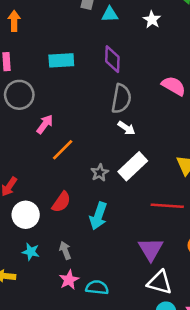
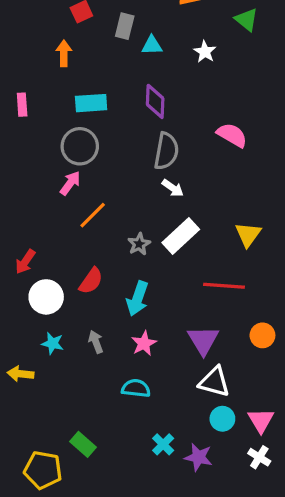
orange arrow: (14, 21) -> (64, 53), moved
gray circle: (19, 95) -> (80, 146), moved
pink star: (69, 280) -> (144, 343), moved

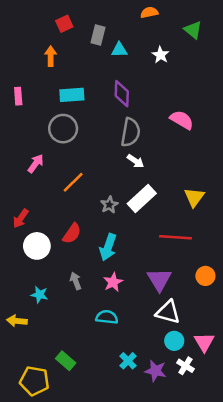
pink arrow: (70, 183) -> (36, 164), moved
cyan star: (53, 343) -> (39, 295), moved
yellow arrow: (20, 374) -> (17, 321), moved
white cross: (259, 457) -> (185, 366), moved

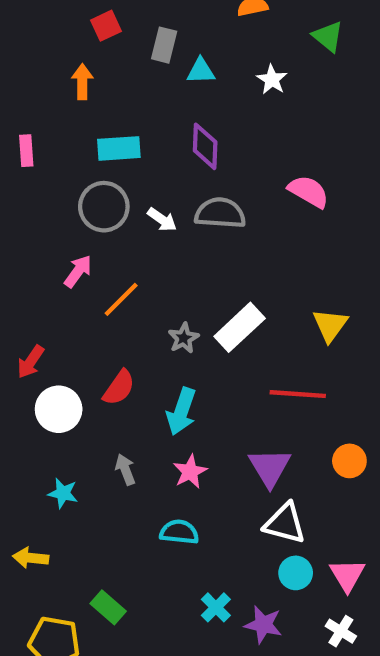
gray semicircle: (131, 132) -> (220, 213), turned -96
white arrow: (136, 161) -> (162, 220), moved
pink arrow: (36, 164) -> (78, 271), moved
yellow arrow: (17, 321) -> (31, 558), moved
white cross: (185, 366) -> (341, 631), moved

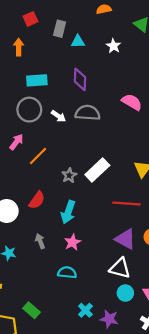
purple triangle: (270, 467) -> (125, 239), moved, turned -30

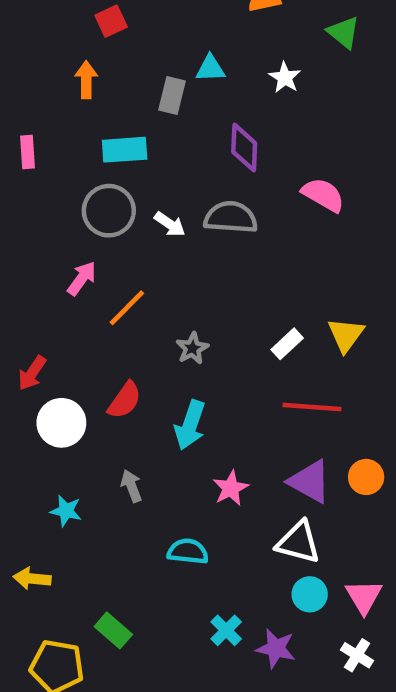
gray rectangle: (60, 29) -> (172, 96), moved
purple diamond: (80, 79) -> (244, 147), moved
white rectangle: (97, 170) -> (287, 344), moved, size x0.6
pink star: (72, 242) -> (231, 488), moved

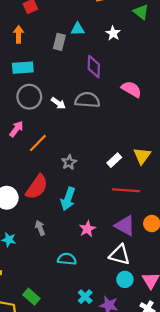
cyan rectangle: (125, 150) -> (23, 68), moved
red semicircle: (125, 400) -> (37, 187), size x1.4

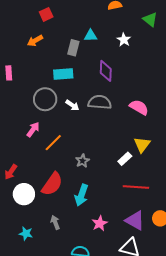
orange arrow: (19, 34) -> (35, 41), turned -119
cyan rectangle: (23, 68) -> (63, 74), moved
pink semicircle: (131, 89) -> (139, 107), moved
yellow triangle: (142, 156) -> (142, 145), moved

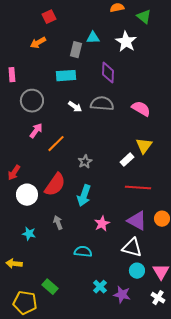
green triangle: (150, 19) -> (144, 17), moved
white star: (124, 40) -> (126, 42), size x1.5
gray circle: (45, 99) -> (32, 101), moved

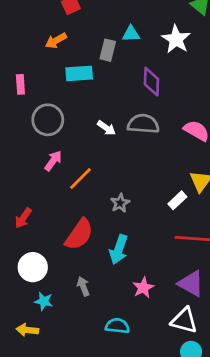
cyan rectangle: (66, 76) -> (79, 73), moved
white circle: (27, 195) -> (33, 267), moved
yellow arrow: (14, 264) -> (27, 330), moved

